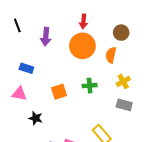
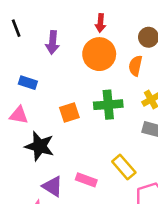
green cross: (90, 86) -> (108, 105), size x1.5
black star: (36, 118) -> (40, 146), size x1.6

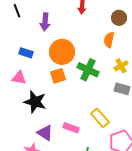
orange circle: (99, 54) -> (62, 52), moved
green cross: (108, 105) -> (88, 70), turned 30

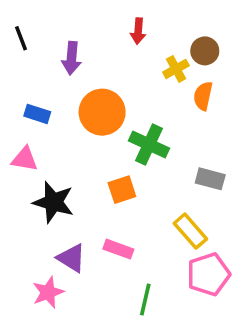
orange semicircle: (109, 40) -> (203, 96), moved
yellow cross: (121, 66) -> (176, 69), moved
orange square: (58, 76) -> (122, 190), moved
yellow rectangle: (100, 118) -> (190, 231), moved

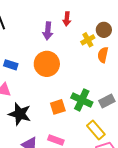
purple arrow: (71, 58) -> (48, 31), moved
green cross: (149, 145) -> (82, 100), moved
gray rectangle: (210, 179) -> (107, 101), turned -42

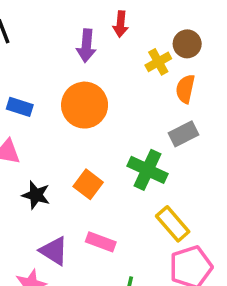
gray rectangle: (107, 101) -> (184, 134), moved
orange square: (58, 107) -> (88, 184), moved, turned -35
black star: (20, 114) -> (36, 195), size x0.7

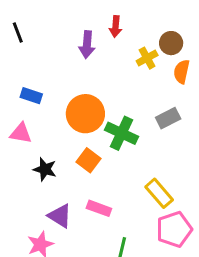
orange semicircle: (185, 89) -> (182, 72), moved
orange circle: (85, 105) -> (85, 114), moved
green cross: (148, 170) -> (121, 133), moved

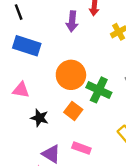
blue rectangle: (31, 96) -> (27, 46), moved, size x1.6

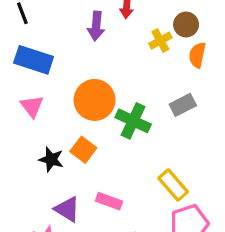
pink triangle: (21, 90) -> (32, 106), moved, turned 42
orange square: (73, 111) -> (83, 150), moved

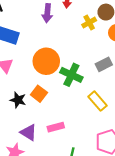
yellow rectangle: (173, 185) -> (98, 101), moved
pink rectangle: (109, 201) -> (56, 127), turned -35

